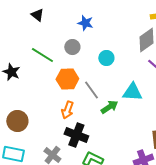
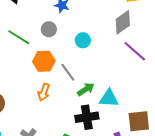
cyan triangle: (132, 92) -> (109, 98), moved
black cross: (76, 135) -> (87, 117), moved, turned -30

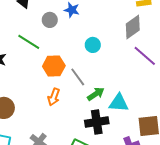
gray circle: (49, 29) -> (50, 20), moved

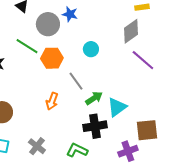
gray circle: (50, 20) -> (48, 24), size x1.5
orange hexagon: (54, 66) -> (52, 58), moved
cyan triangle: (119, 103) -> (117, 107), turned -40

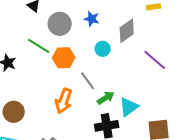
blue star: (70, 14) -> (92, 19), moved
gray diamond: (131, 31) -> (127, 31), moved
orange arrow: (52, 101) -> (64, 101), size x1.4

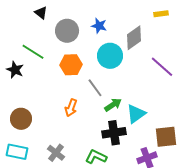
green line: (39, 46) -> (33, 52), moved
cyan circle: (103, 49) -> (110, 56), size x1.6
orange arrow: (64, 101) -> (71, 108), size x0.7

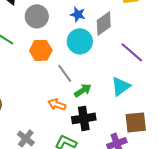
blue star: (99, 26) -> (78, 14), moved
orange arrow: (71, 108) -> (57, 104), moved, turned 90
cyan triangle: (136, 114) -> (121, 86), moved

